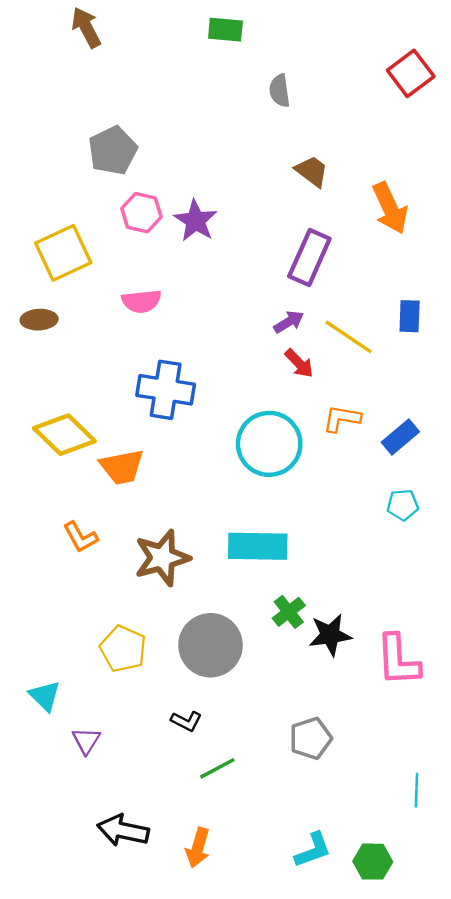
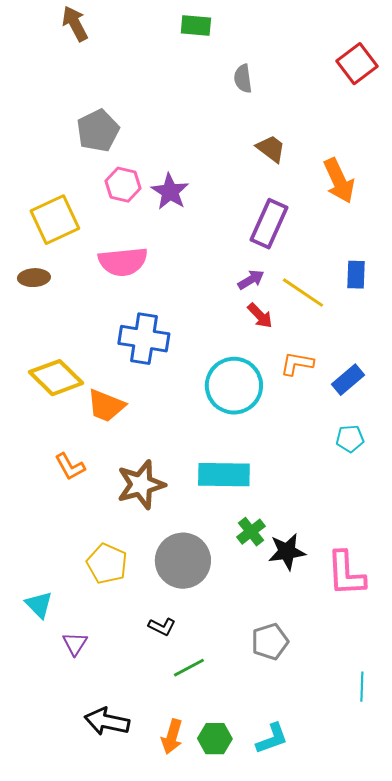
pink semicircle: (141, 301) -> (123, 262), size x1.4
orange trapezoid: (122, 467) -> (106, 406), turned 33
green hexagon: (373, 862) -> (215, 739), moved

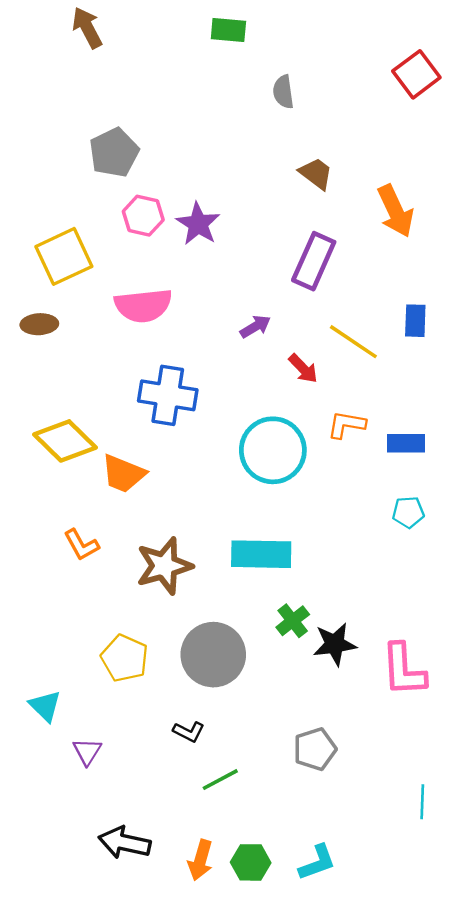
purple arrow: (251, 280) -> (255, 327), moved
blue rectangle: (348, 380) -> (406, 443), turned 40

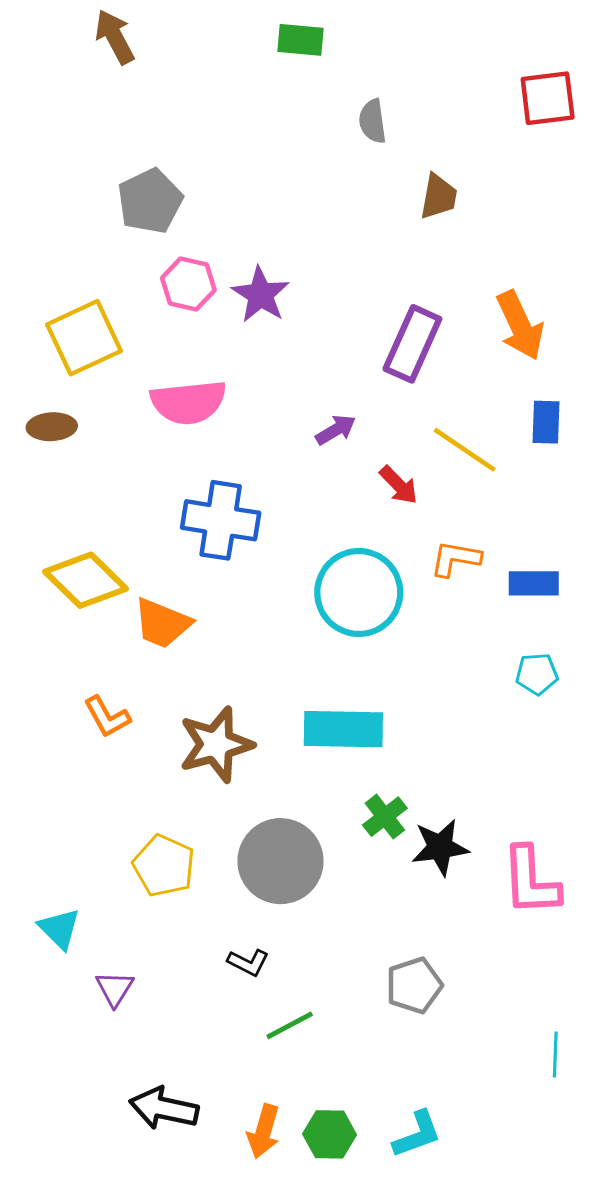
red square: (416, 74) -> (548, 98), turned 30
brown trapezoid: (316, 174) -> (439, 196), moved, turned 63
orange arrow: (395, 211) -> (520, 325), moved

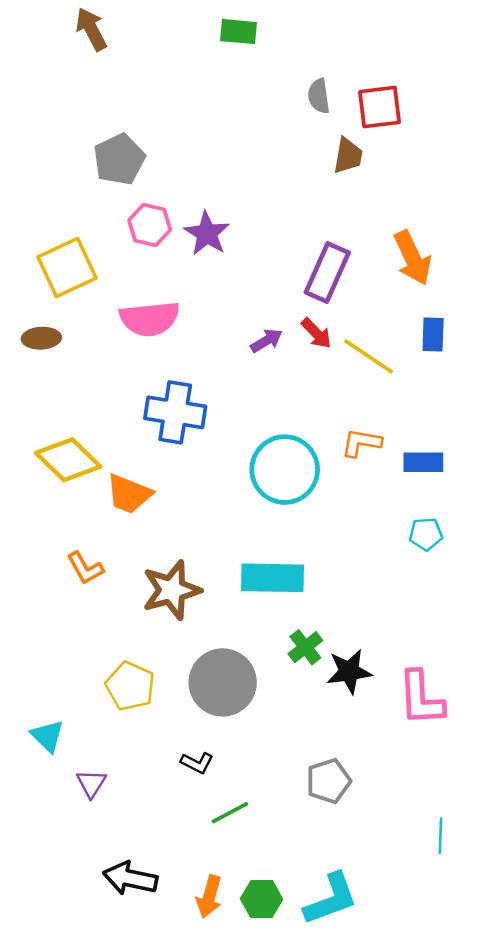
red square: (548, 98) -> (380, 107), moved
gray semicircle: (373, 121) -> (319, 96), moved
red arrow: (399, 485) -> (316, 333), moved
cyan L-shape: (417, 1134) -> (331, 899), size x1.4

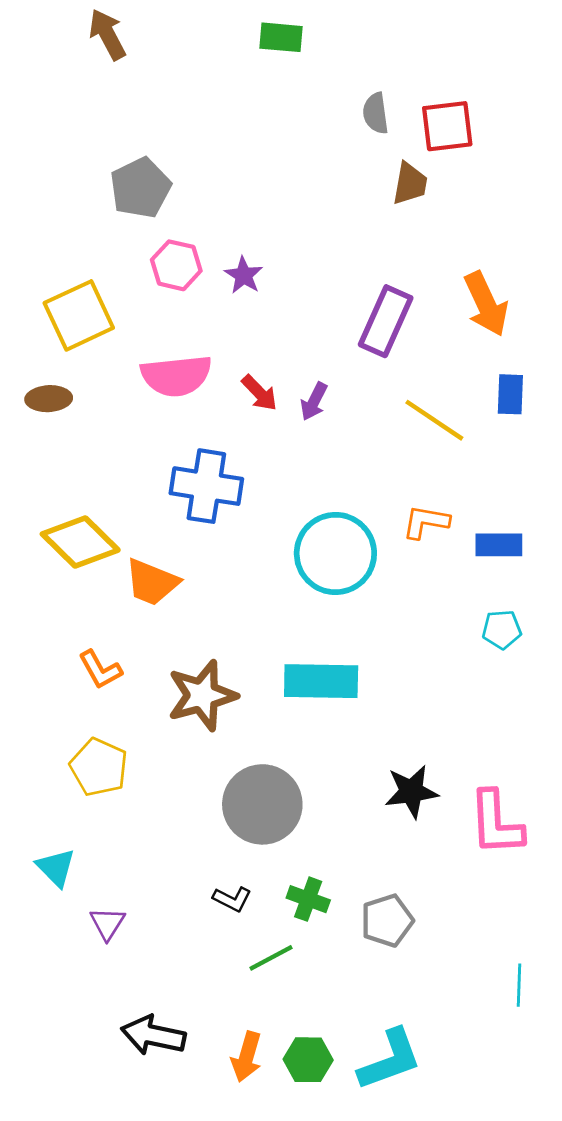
purple star: (207, 234) -> (244, 275), size x0.7
red arrow: (316, 333) -> (259, 393), moved
purple arrow: (266, 341) -> (314, 401), turned 148
green cross: (305, 647) -> (308, 899), moved, turned -32
yellow pentagon: (130, 686) -> (99, 767), moved

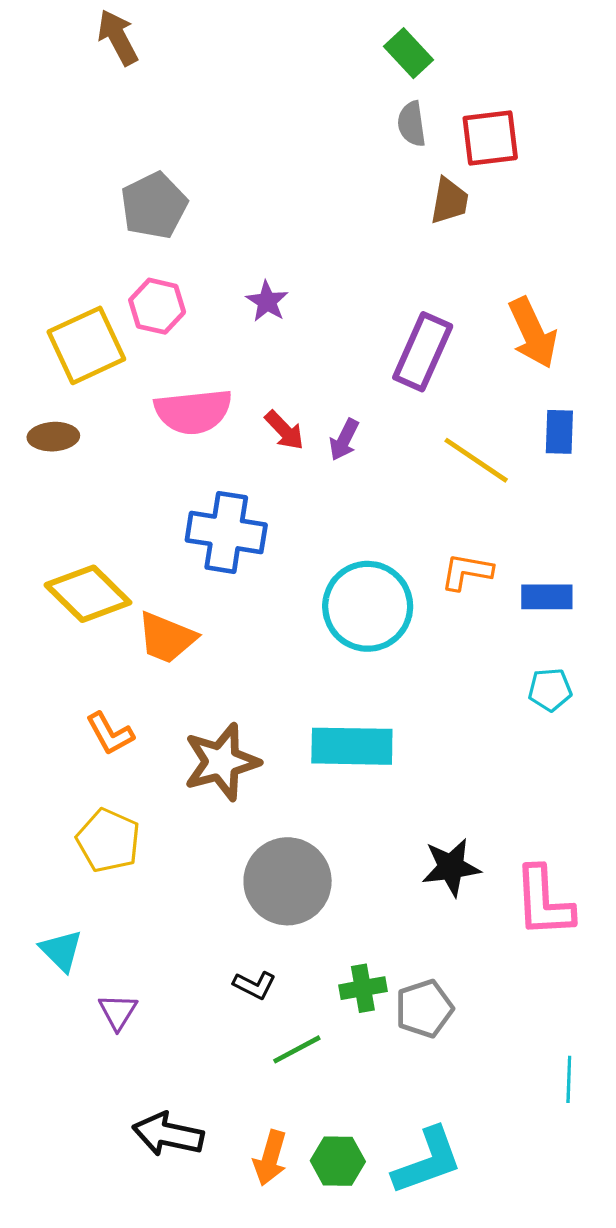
green rectangle: (281, 37) -> (409, 53), moved, turned 42
pink hexagon: (176, 265) -> (157, 306), moved
green cross: (308, 899) -> (363, 988), moved, turned -30

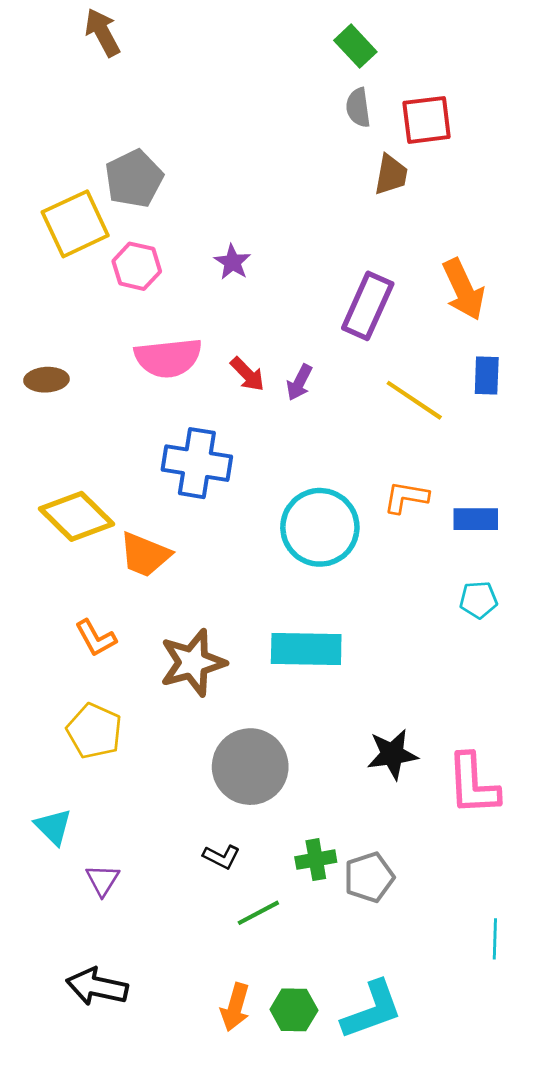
yellow square: (86, 345) -> (75, 224), moved
black arrow: (168, 1134) -> (97, 987), moved

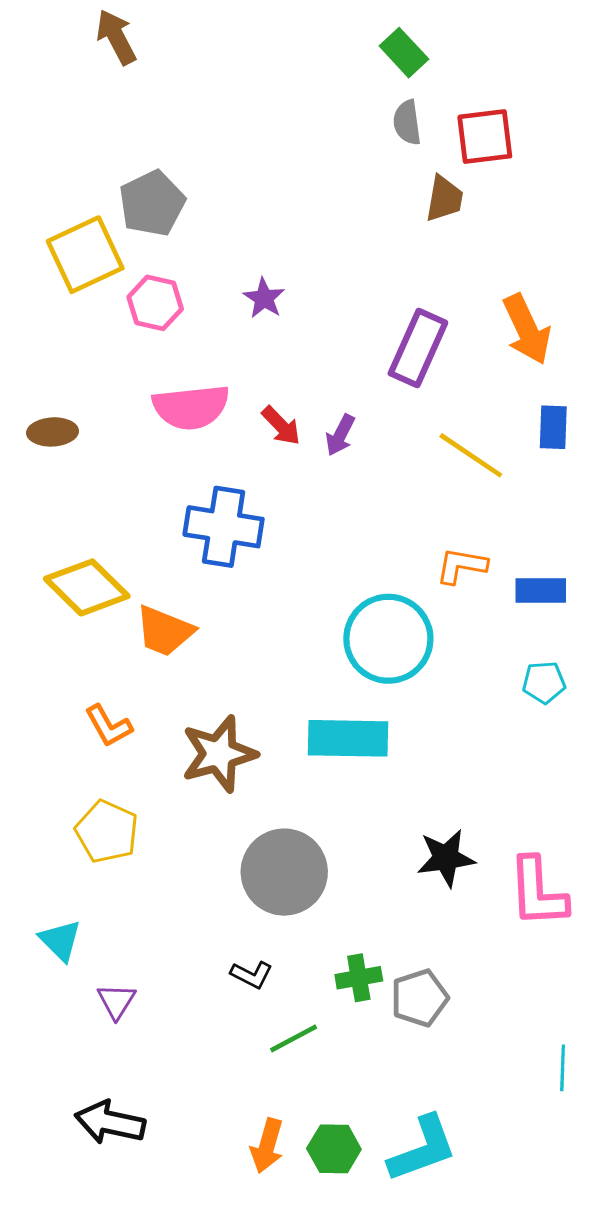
cyan circle: (320, 527) -> (388, 639), moved

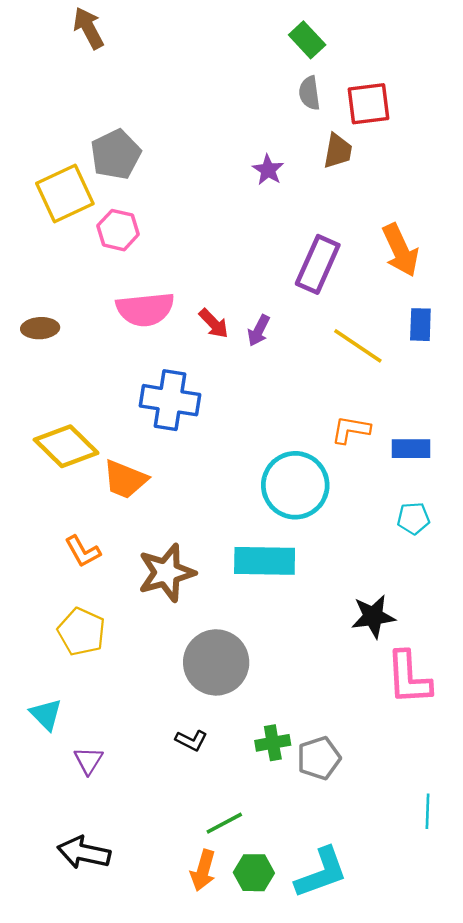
purple star: (264, 298) -> (268, 170), moved
black star: (446, 858) -> (373, 616), moved
green line: (294, 1038) -> (224, 823), moved

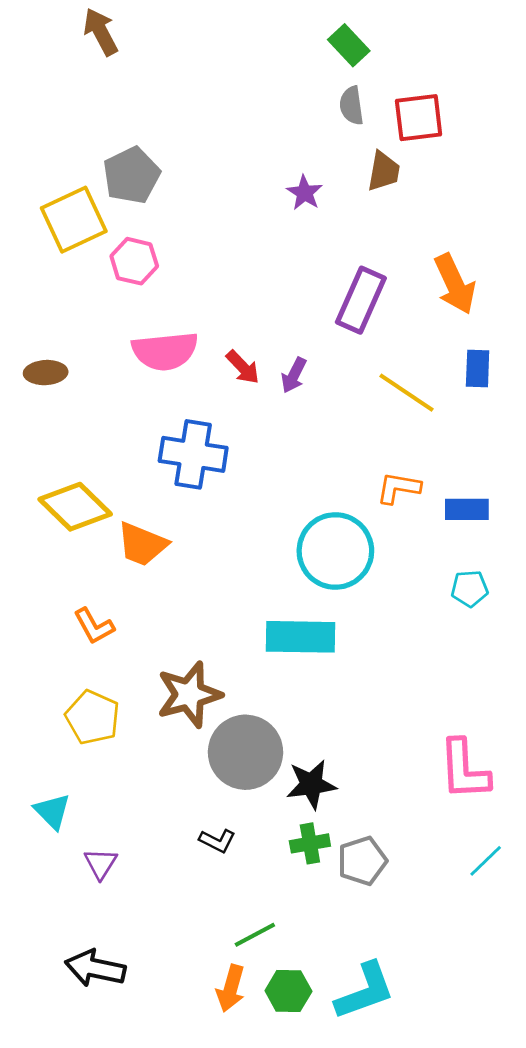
brown star: (166, 573) -> (189, 695), moved
black star: (373, 616) -> (311, 784), moved
cyan line: (428, 811) -> (486, 861), moved, turned 44

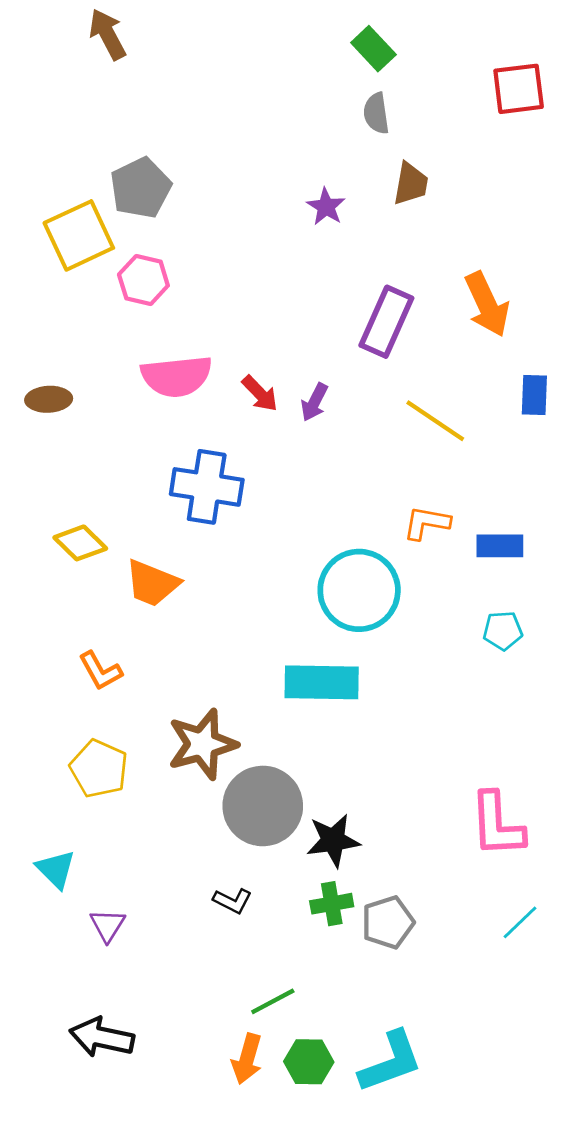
red square: (419, 118) -> (519, 89), moved
blue rectangle: (478, 369) -> (534, 395), moved
yellow diamond: (75, 507) -> (80, 543), size x0.7

